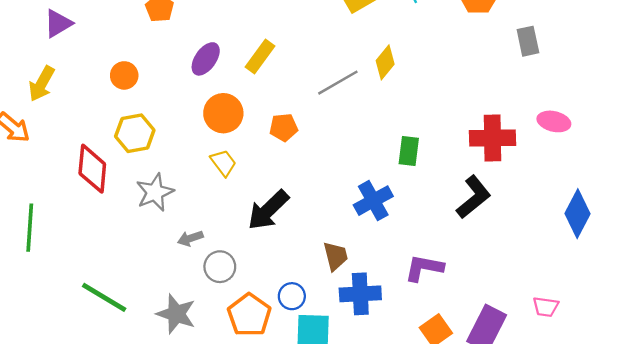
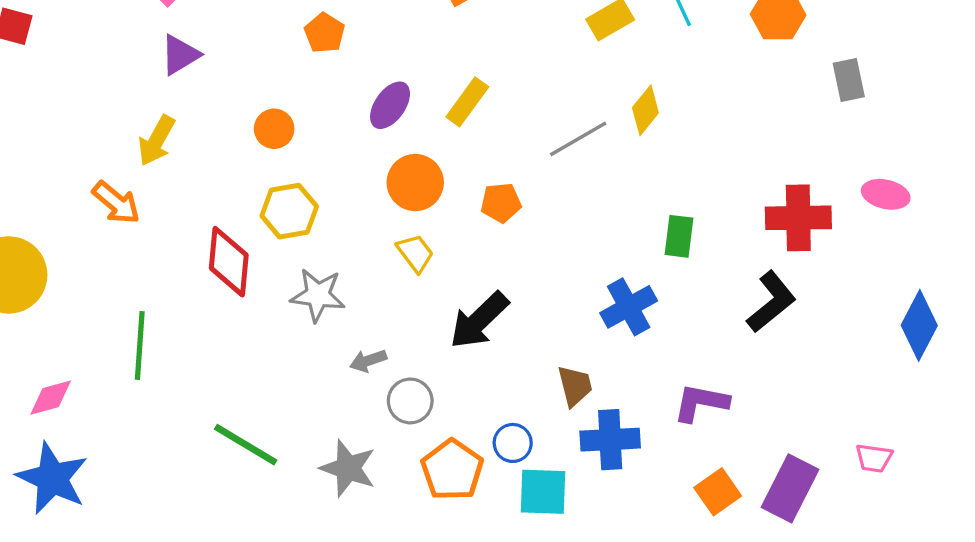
gray star: (155, 192) -> (318, 295), turned 30

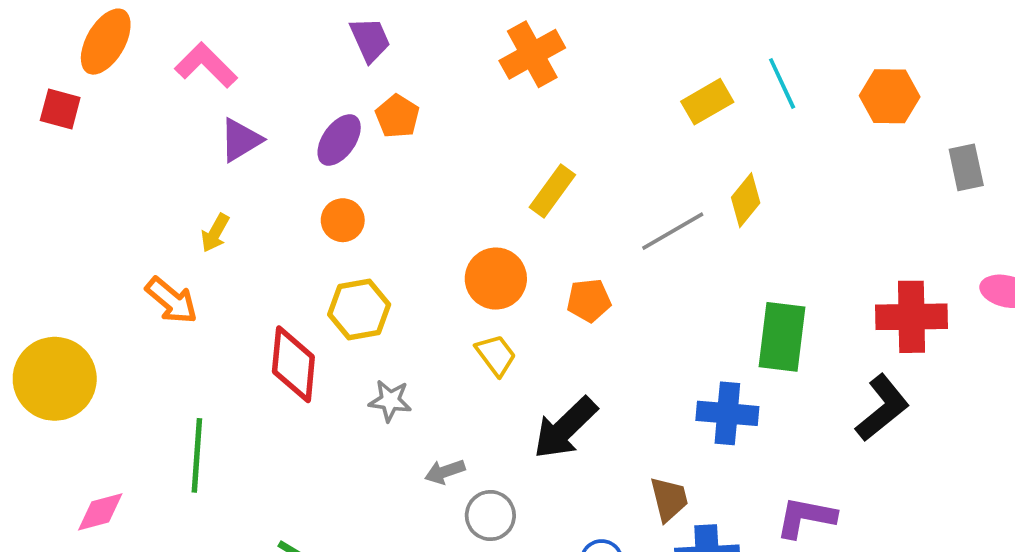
purple ellipse: (390, 105) -> (339, 140), moved
yellow arrow: (156, 141) -> (215, 233), size x0.7
green rectangle: (679, 236) -> (782, 337), size x1.5
gray star: (318, 295) -> (390, 401), size x0.7
blue cross: (629, 307) -> (727, 413), turned 34

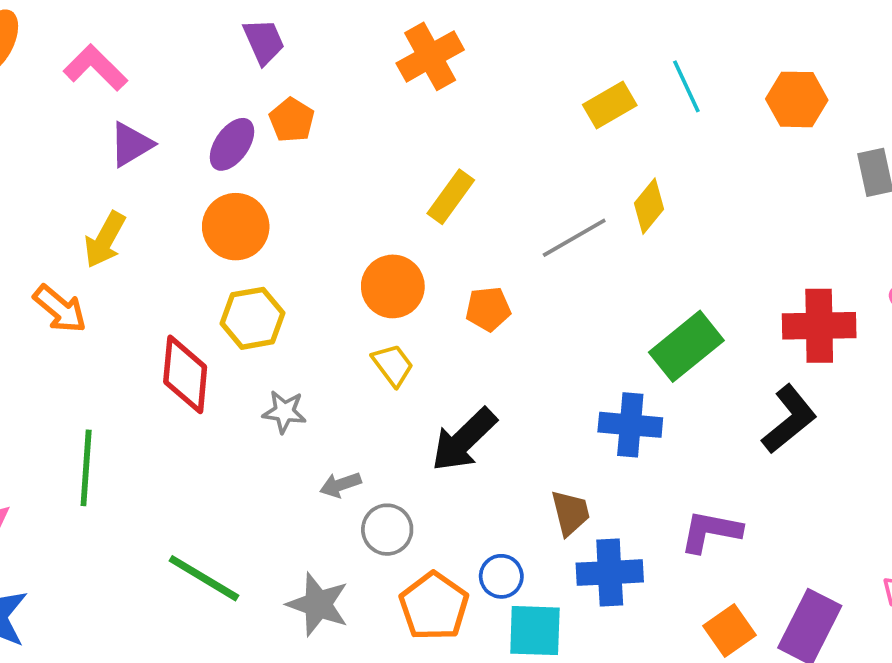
orange circle: (343, 220) -> (236, 227), size x1.5
yellow arrow: (215, 233) -> (105, 240), size x1.4
green rectangle: (782, 337) -> (686, 346), turned 44

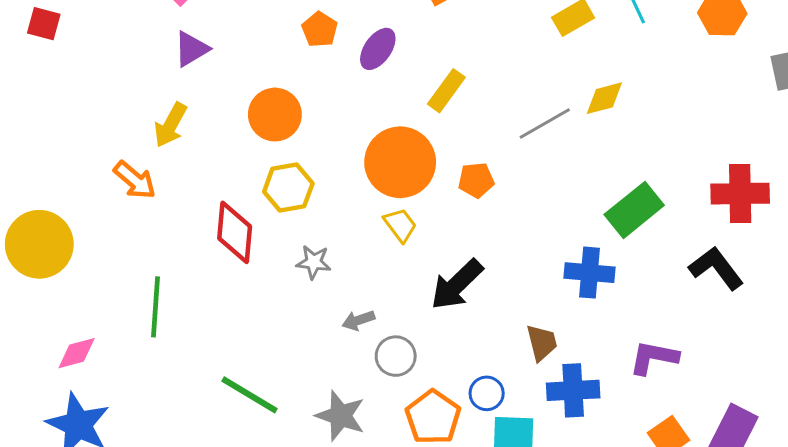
purple ellipse: (232, 144) -> (378, 49), moved
yellow diamond: (649, 206) -> (604, 98), turned 36
orange circle: (393, 286) -> (400, 162), size x1.4
black L-shape: (789, 419) -> (716, 268), turned -88

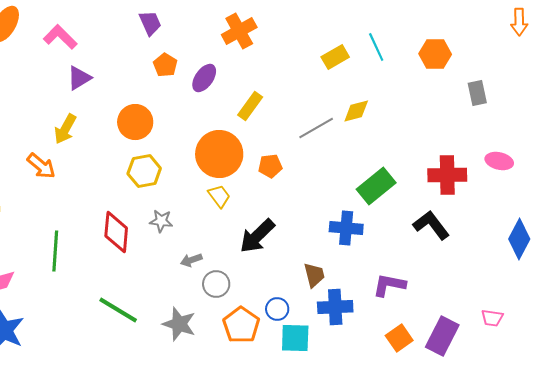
red diamond: (235, 232) -> (116, 232), moved

